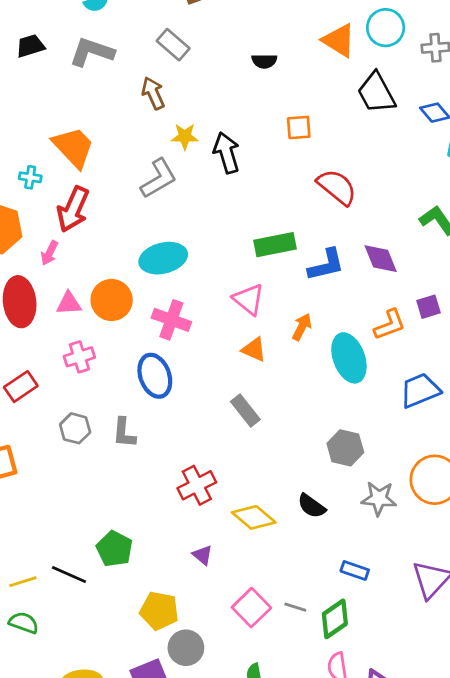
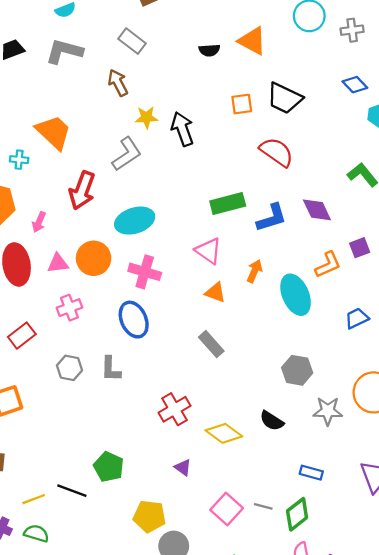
orange triangle: (339, 40) -> (252, 41), moved
black trapezoid: (376, 93) -> (284, 98), moved, turned -33
red arrow: (73, 209) -> (82, 190), moved
blue trapezoid: (420, 390) -> (357, 318), size x0.7

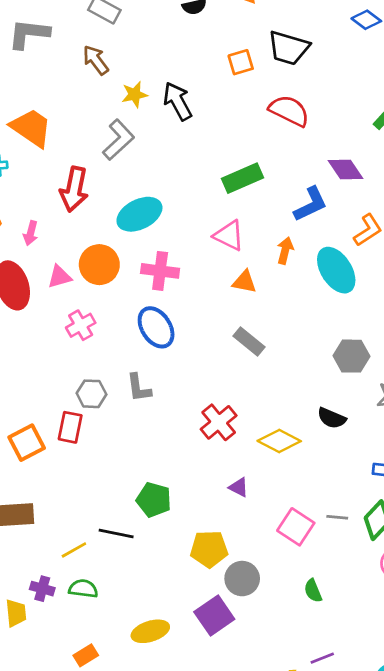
blue L-shape: (272, 218) -> (311, 204), moved
red rectangle: (22, 336) -> (70, 427), moved, turned -32

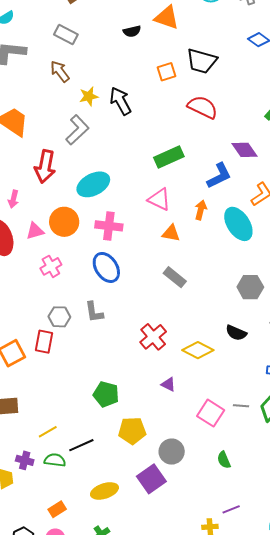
black line: (116, 534) -> (81, 445), moved, turned -35
yellow pentagon: (209, 549) -> (132, 431), moved

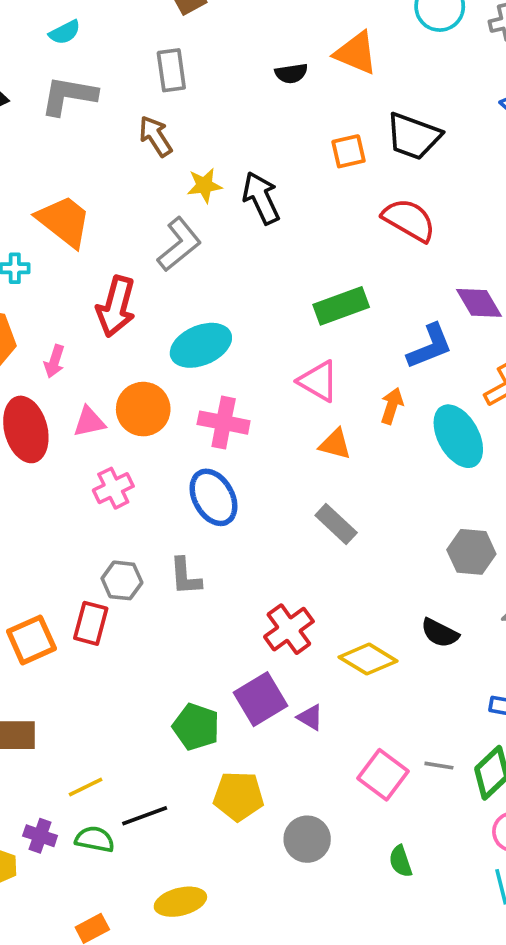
gray rectangle: (66, 34) -> (171, 70), turned 50
purple square: (151, 479) -> (260, 699), moved

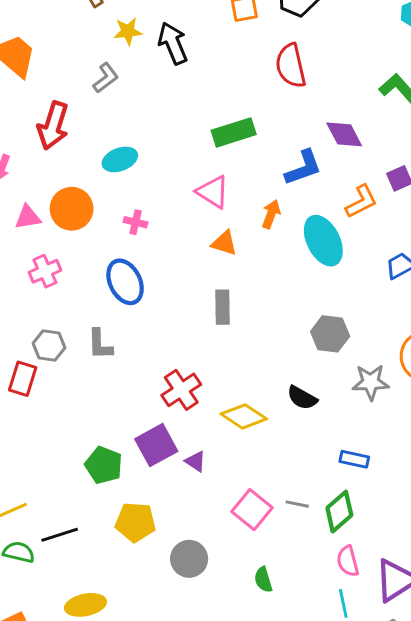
red semicircle: (409, 220) -> (291, 66), turned -135
gray L-shape: (179, 244) -> (106, 78), size x0.7
cyan ellipse: (201, 345) -> (120, 159), size x0.7
pink cross: (224, 423) -> (136, 222), size x0.6
gray rectangle: (336, 524) -> (222, 307), turned 44

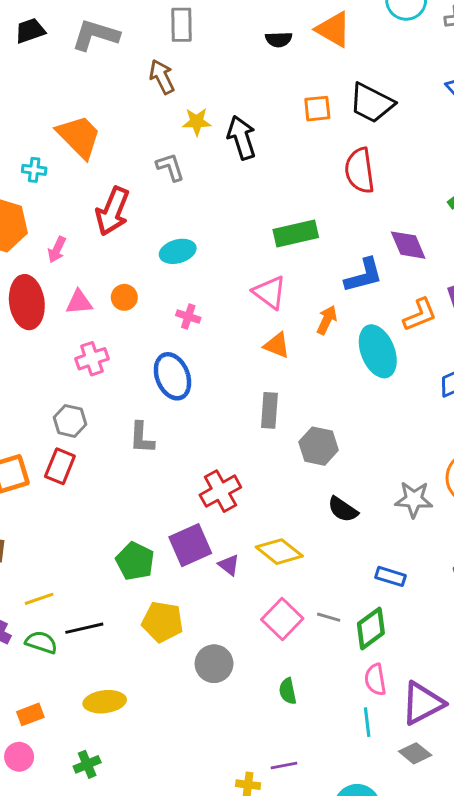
gray L-shape: (106, 78) -> (170, 167), turned -76
orange circle: (72, 209) -> (124, 297), size x0.6
gray hexagon: (330, 334) -> (319, 446), moved
gray hexagon: (49, 345) -> (70, 421), moved
yellow diamond: (244, 416) -> (279, 552), moved

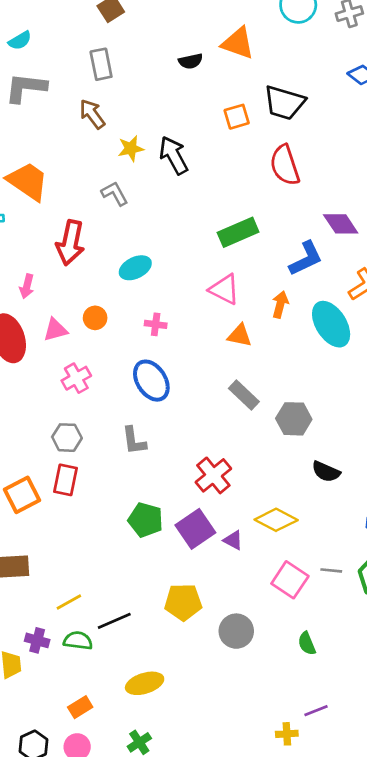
gray rectangle: (269, 410) -> (244, 395), turned -40
green pentagon: (135, 561) -> (145, 520), moved

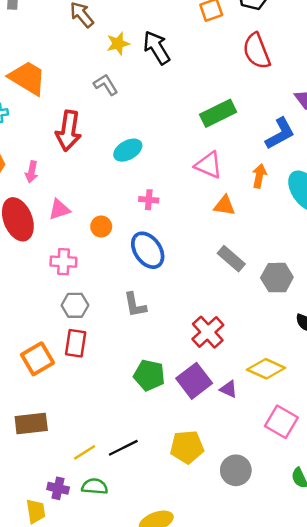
orange circle: (95, 318) -> (101, 226), moved
pink cross: (76, 378) -> (63, 262), moved, turned 35
black line: (114, 621) -> (123, 448), moved

